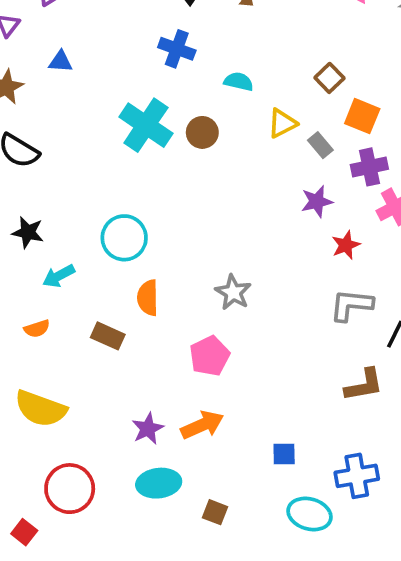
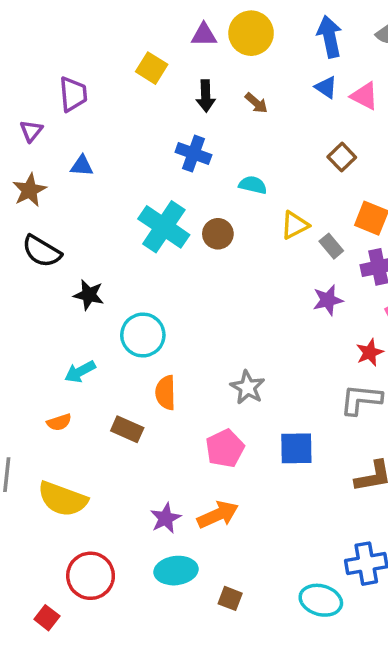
brown square: (329, 78) -> (342, 157), moved
black star: (28, 232) -> (89, 295), moved
red star: (346, 245) -> (370, 352), moved
blue square: (284, 454) -> (296, 448), moved, size x1.5

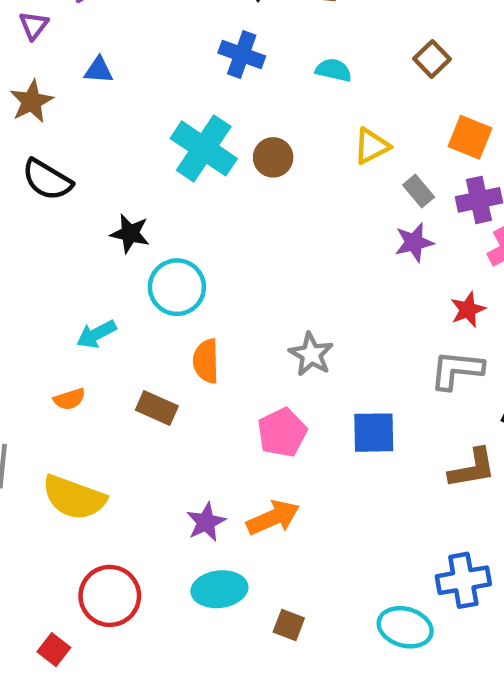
cyan semicircle: (253, 185) -> (334, 70), moved
gray rectangle: (331, 246) -> (419, 191), moved
black star: (89, 295) -> (130, 233), moved

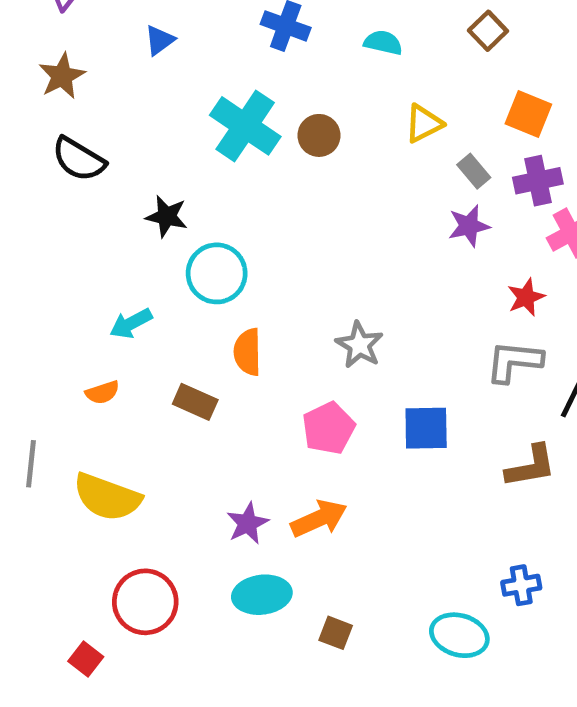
blue triangle: (99, 70) -> (160, 40), moved, turned -40
blue cross: (463, 580) -> (521, 585), size x0.7

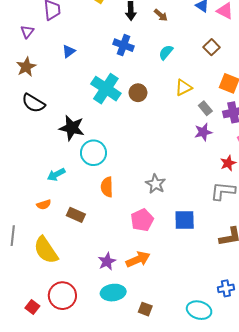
cyan semicircle: (383, 43) -> (166, 52), turned -63
black star: (167, 216) -> (72, 128), size x1.4
brown rectangle: (195, 402) -> (76, 215), moved
yellow semicircle: (107, 497) -> (46, 250), turned 36
red square: (86, 659) -> (32, 307), moved

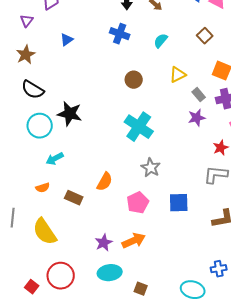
cyan cross: (106, 89) -> (139, 127), moved
cyan circle: (93, 153) -> (40, 126), moved
orange semicircle: (107, 187) -> (105, 182), moved, turned -150

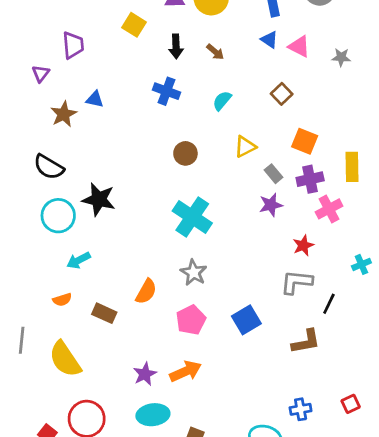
blue triangle: (67, 40) -> (95, 99), turned 48
brown star: (26, 55) -> (64, 114), moved
gray star: (151, 168) -> (194, 273), moved
blue square: (179, 203) -> (246, 320), turned -30

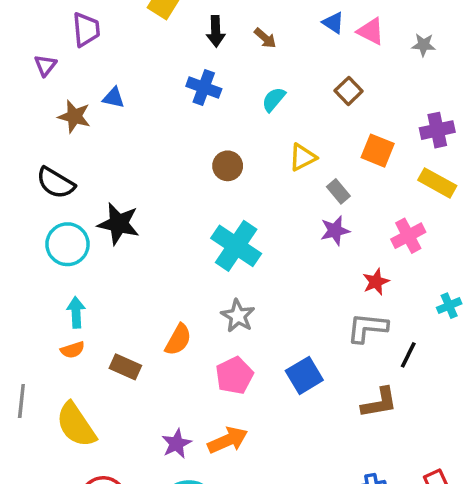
brown star: (64, 114) -> (74, 116), turned -30
yellow rectangle: (352, 167) -> (437, 183), turned -60
purple cross: (310, 179) -> (437, 130), moved
cyan arrow: (79, 260) -> (76, 312), moved, turned 115

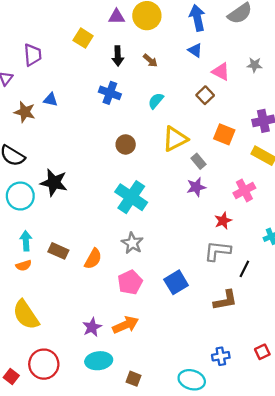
pink triangle: (371, 31) -> (221, 72), moved
yellow triangle: (303, 157) -> (175, 139), size x1.4
brown rectangle: (125, 367) -> (58, 251), moved

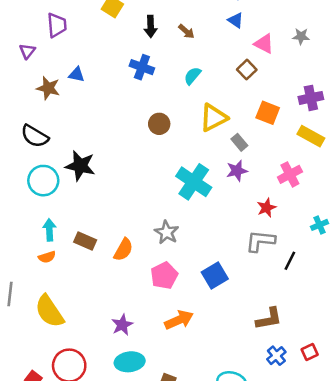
cyan cross: (131, 197) -> (194, 182), moved
brown L-shape: (225, 300) -> (269, 319), moved
orange arrow: (126, 325) -> (179, 320), moved
blue cross: (221, 356) -> (276, 356), moved, turned -30

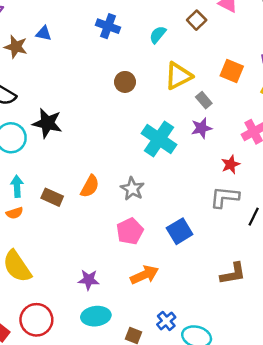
brown square: (247, 70) -> (197, 20), moved
orange semicircle: (123, 250) -> (90, 186), moved
purple star: (122, 325) -> (89, 280), turned 30
blue cross: (276, 356) -> (166, 321), moved

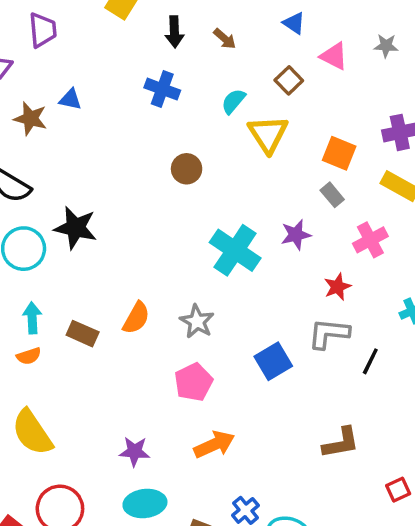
yellow triangle: (178, 76) -> (268, 134), moved, turned -36
gray rectangle: (204, 100) -> (332, 195), moved
blue square: (180, 231) -> (273, 361), moved

